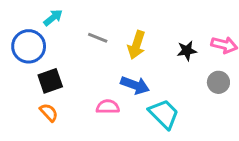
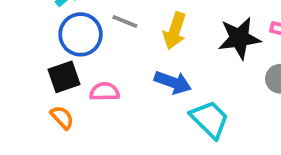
blue circle: (29, 46) -> (81, 34), moved
black star: (187, 51) -> (239, 38), size x1.6
pink semicircle: (108, 107) -> (105, 92), moved

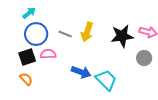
gray line: (125, 21) -> (65, 34), moved
blue arrow: (173, 82) -> (81, 72), moved
pink semicircle: (105, 92) -> (48, 54), moved

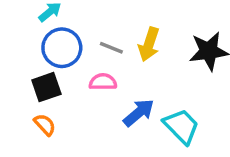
pink semicircle: (48, 54) -> (103, 82), moved
blue arrow: (81, 72) -> (139, 113), turned -60

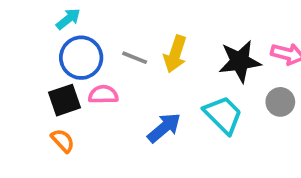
pink semicircle: (103, 82) -> (103, 95), moved
cyan trapezoid: (181, 126) -> (223, 115), moved

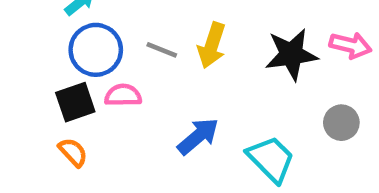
gray circle: (280, 102) -> (341, 123), moved
cyan trapezoid: (223, 115) -> (271, 159), moved

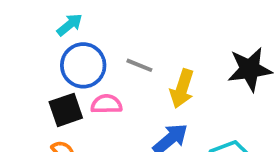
yellow arrow: (212, 45) -> (182, 89), moved

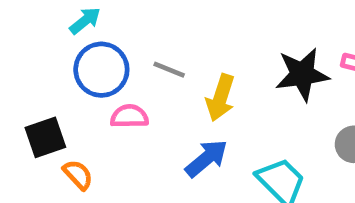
black square: (66, 110) -> (45, 137), moved

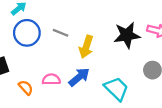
pink semicircle: (129, 116) -> (51, 79), moved
orange semicircle: (78, 175) -> (26, 88), moved

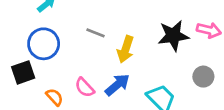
blue circle: (27, 33) -> (44, 44), moved
pink semicircle: (51, 79) -> (85, 88), turned -132

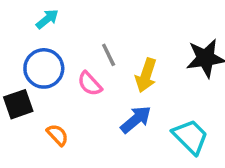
gray line: (95, 33) -> (109, 55), turned 42
pink semicircle: (85, 88) -> (90, 84), moved

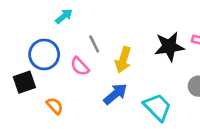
cyan arrow: (47, 19) -> (64, 16), moved

